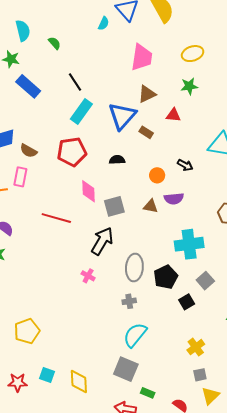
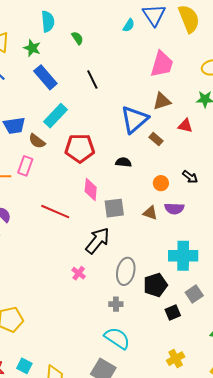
cyan rectangle: (81, 112) -> (56, 116), moved
cyan semicircle: (135, 335) -> (117, 338), turned 76

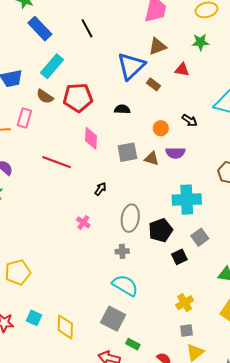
brown semicircle: (37, 141) -> (45, 96), moved
gray square: (114, 208) -> (127, 152), moved
black arrow: (97, 241) -> (100, 189), size x0.5

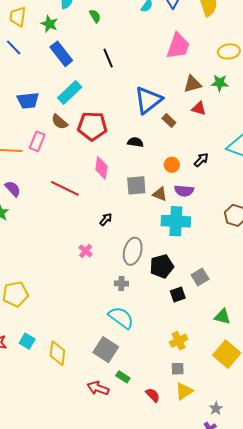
brown triangle: (157, 46) -> (193, 84), moved
black arrow: (190, 120) -> (201, 160), turned -84
cyan cross: (187, 200) -> (176, 221), moved

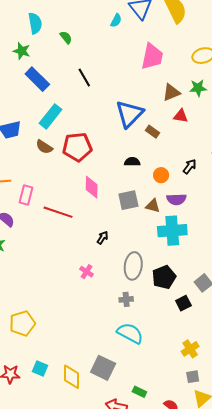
pink rectangle: (37, 141) -> (26, 195), moved
black semicircle: (135, 142) -> (132, 162), moved
gray square: (106, 350) -> (103, 368), moved

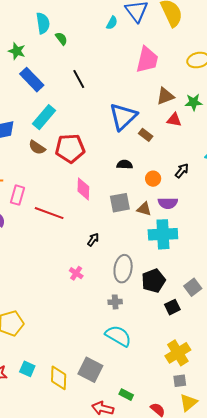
cyan semicircle: (35, 23) -> (43, 23), moved
green star: (198, 88) -> (194, 102), moved
yellow cross: (190, 349) -> (178, 353), size x1.4

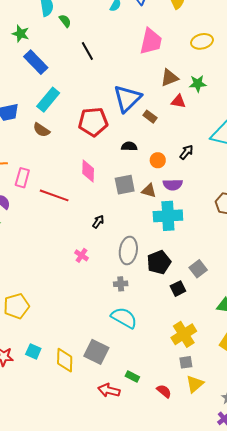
black line: (79, 79) -> (87, 51), moved
red pentagon: (70, 148) -> (93, 122), moved

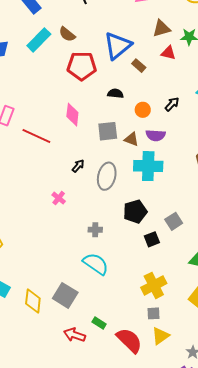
brown semicircle: (41, 130) -> (67, 34), moved
gray ellipse: (128, 251) -> (107, 176), moved
red semicircle: (164, 391) -> (129, 340), size x1.8

